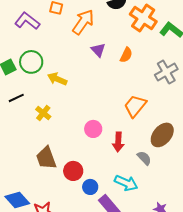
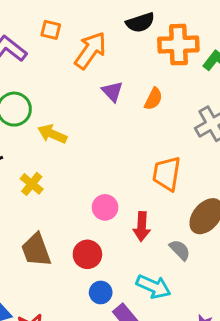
orange cross: (143, 18) -> (178, 45), turned -36
orange trapezoid: (135, 106) -> (167, 174), turned -30
red circle: (73, 171) -> (87, 254), moved

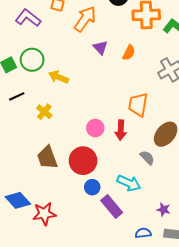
red arrow: (142, 226) -> (121, 130), moved
red circle: (87, 254) -> (83, 161), size x1.4

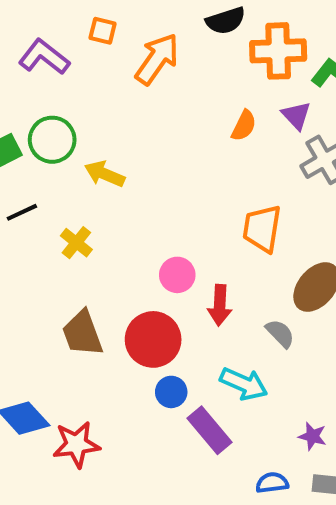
purple triangle: (100, 48) -> (296, 115), moved
red arrow: (121, 130) -> (220, 305), moved

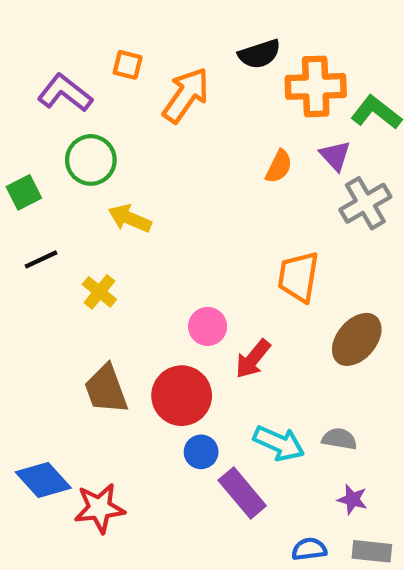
green circle: (52, 140) -> (91, 160), moved
red arrow: (220, 305) -> (253, 359), turned 36
gray semicircle: (280, 333) -> (339, 439), moved, turned -36

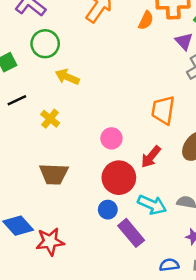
orange semicircle: (279, 166) -> (146, 20), moved
red arrow: (253, 359) -> (151, 157), moved
brown trapezoid: (106, 389) -> (54, 174), turned -68
red circle: (182, 396) -> (119, 178), moved

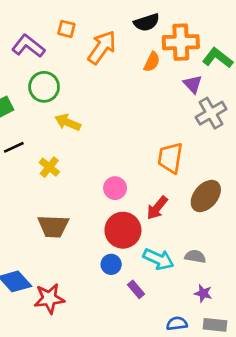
purple rectangle: (131, 233) -> (136, 289), size x0.6

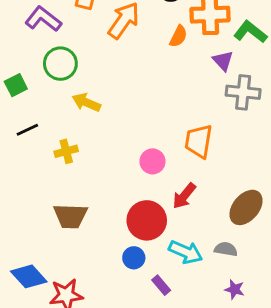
gray cross: (211, 113) -> (243, 92), turned 36
yellow cross: (49, 167) -> (66, 151), turned 36
pink circle: (115, 188) -> (152, 161), moved
brown ellipse: (206, 196) -> (246, 207), moved

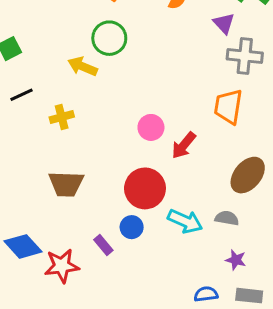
green circle: (60, 64) -> (109, 38), moved
orange trapezoid: (199, 141) -> (228, 107), moved
red arrow: (184, 196) -> (184, 145), moved
purple rectangle: (161, 285) -> (103, 245), moved

